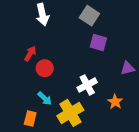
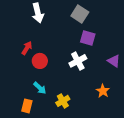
purple triangle: (127, 68) -> (114, 61), turned 48
white cross: (87, 85) -> (78, 61), moved
yellow cross: (70, 113) -> (63, 101), size x0.6

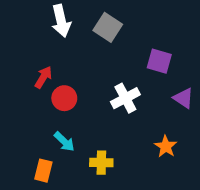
gray square: (80, 14) -> (108, 27), moved
purple square: (88, 38) -> (159, 61), moved
yellow cross: (63, 101) -> (101, 163), turned 32

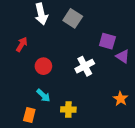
red arrow: (43, 77) -> (22, 44), moved
purple triangle: (183, 98) -> (123, 56), moved
orange star: (166, 146) -> (120, 99), moved

